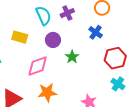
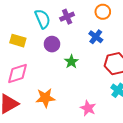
pink diamond: (38, 66) -> (17, 74), moved

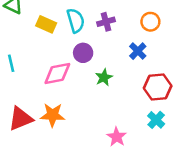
yellow rectangle: (18, 41) -> (46, 24), moved
pink diamond: (17, 74) -> (57, 73), moved
orange star: (45, 98) -> (53, 115), moved

